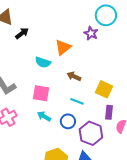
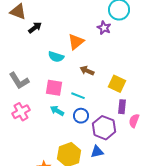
cyan line: (77, 101) -> (78, 96), moved

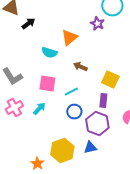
cyan line: (78, 96) -> (71, 92), turned -48
purple rectangle: (122, 107) -> (103, 101), moved
cyan arrow: (57, 111) -> (39, 109), moved, turned 104

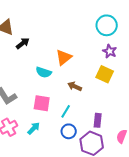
purple star: (97, 24) -> (110, 51), moved
yellow square: (110, 80) -> (105, 74), moved
cyan line: (71, 92) -> (66, 111), turned -32

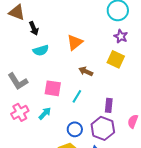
black arrow: (23, 43) -> (34, 28), turned 104
cyan semicircle: (44, 72) -> (41, 50), moved, turned -35
blue circle: (69, 131) -> (75, 129), moved

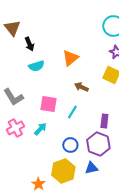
brown triangle: (17, 12) -> (12, 28), turned 30

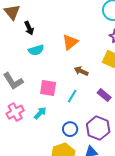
purple rectangle: (104, 121) -> (104, 95), moved, turned -56

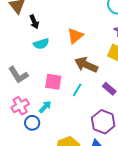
brown arrow: (81, 71) -> (86, 65), size x1.6
blue circle: (70, 129) -> (32, 123), moved

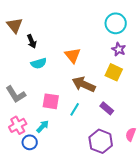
orange triangle: (75, 36) -> (73, 55), turned -30

